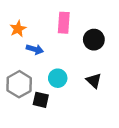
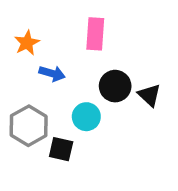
black circle: (94, 40) -> (115, 86), moved
black triangle: (94, 81) -> (149, 95), moved

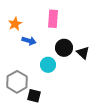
gray hexagon: (29, 126) -> (17, 82), moved
black square: (61, 149) -> (34, 96), moved

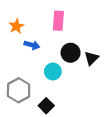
black triangle: (83, 53) -> (91, 58), turned 32
black square: (34, 96) -> (46, 106), moved, turned 32

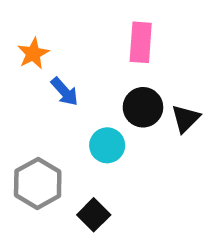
pink rectangle: (58, 21) -> (141, 42), moved
blue arrow: (32, 45) -> (65, 92), turned 32

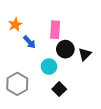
pink rectangle: (141, 42) -> (55, 30), moved
black square: (94, 215) -> (59, 89), moved

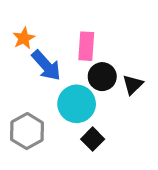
blue arrow: (30, 42) -> (46, 65), size x1.5
cyan circle: (49, 67) -> (77, 104), size x1.5

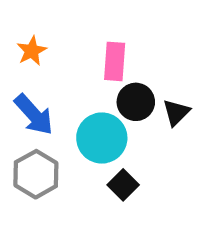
blue arrow: (46, 65) -> (34, 115), moved

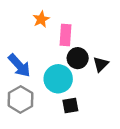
orange star: (32, 51) -> (41, 19), moved
black square: (123, 185) -> (70, 106), turned 35

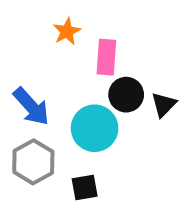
black square: (70, 106) -> (85, 188), moved

